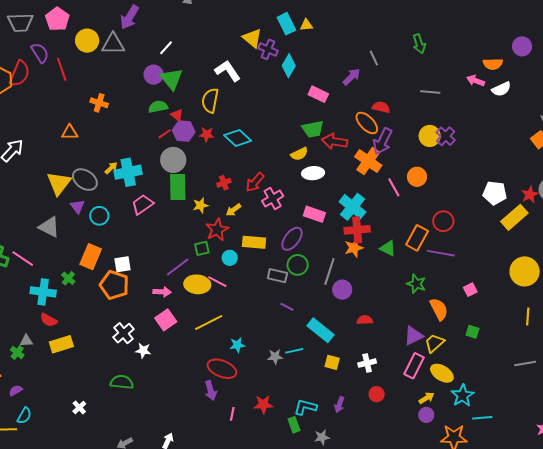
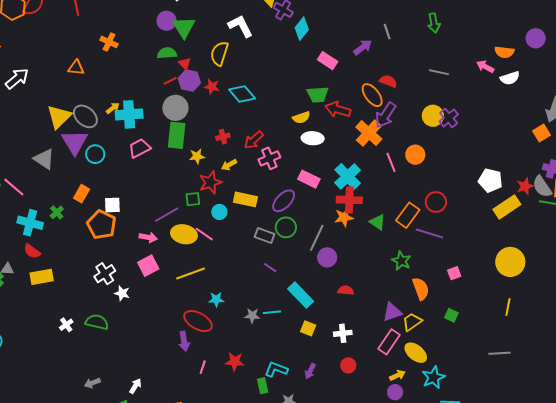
purple triangle: (77, 206) -> (75, 142), size x1.8
orange rectangle: (91, 257) -> (82, 194), size x0.7
white cross: (79, 407) -> (66, 325), moved

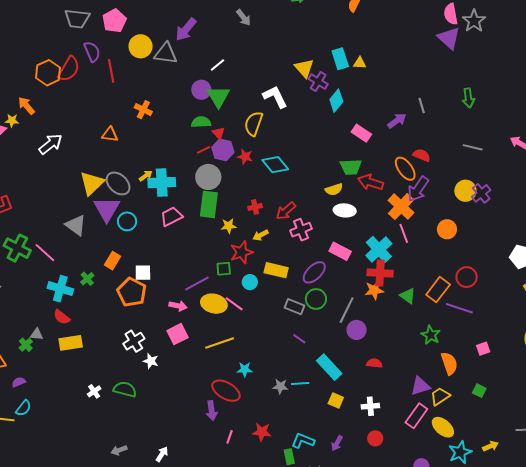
pink line: (391, 162) -> (404, 233), moved
yellow arrow: (397, 375) -> (490, 446), moved

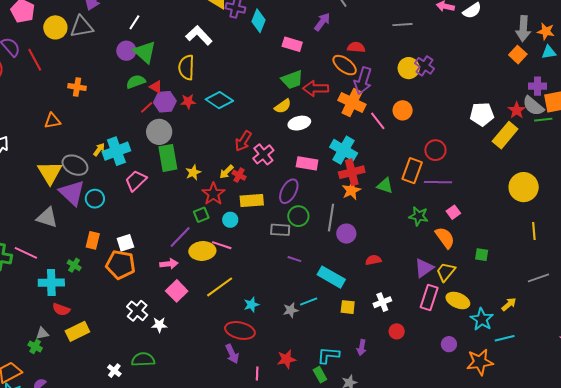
red cross: (255, 207) -> (239, 175), moved, turned -32
pink line: (404, 233) -> (378, 121), moved
pink square: (483, 349) -> (453, 212), moved

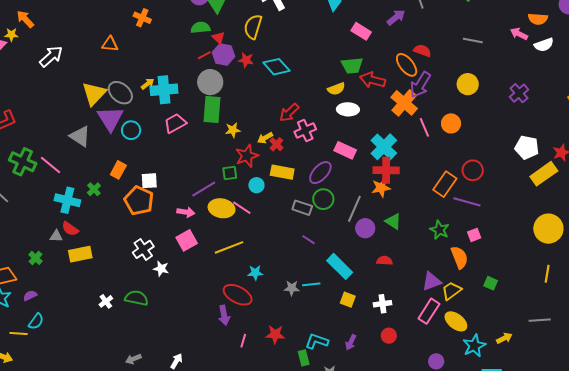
purple cross: (424, 66) -> (519, 93), moved
green triangle: (385, 186) -> (393, 221), moved
gray triangle: (42, 333) -> (56, 236), moved

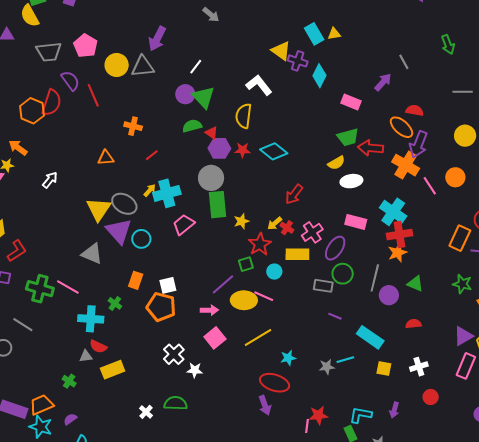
red line: (204, 55) -> (152, 155), moved
white arrow: (51, 56) -> (50, 180), size x0.7
pink cross: (305, 131) -> (312, 232), moved
pink line: (243, 341) -> (307, 426), moved

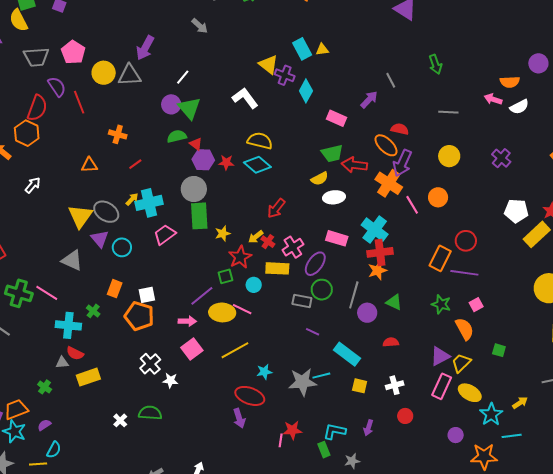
orange hexagon: (32, 111) -> (27, 133), moved
yellow semicircle: (244, 116) -> (260, 141), moved, turned 95
purple triangle: (119, 231) -> (100, 239), size x0.7
gray star: (327, 367) -> (303, 382), size x1.8

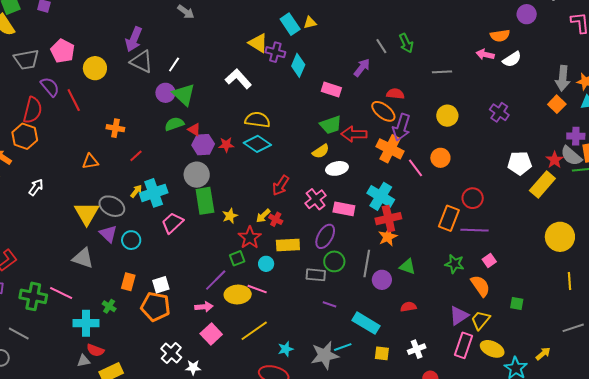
green arrow: (435, 64) -> (406, 43), moved
gray triangle: (130, 75) -> (141, 61), moved, turned 35
pink cross: (293, 247) -> (316, 199), moved

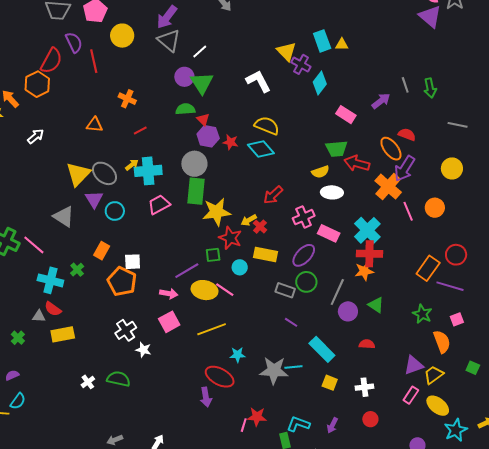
yellow star: (230, 216) -> (217, 212), size x1.8
red star: (250, 238) -> (230, 238), turned -30
pink rectangle: (463, 345) -> (411, 395), size x0.7

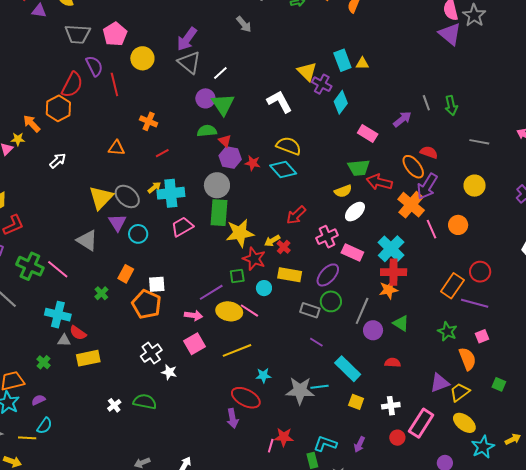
white ellipse: (332, 192) -> (355, 212), turned -45
cyan cross: (50, 280) -> (58, 315), moved
pink rectangle: (411, 395) -> (421, 423), moved, size x1.6

